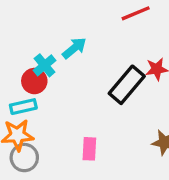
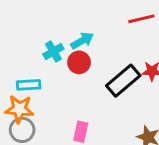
red circle: (34, 81) -> (79, 62), moved

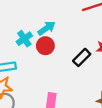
black rectangle: (123, 81) -> (82, 57), size x0.7

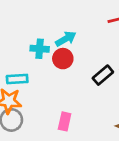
cyan cross: (24, 39) -> (40, 49), turned 35

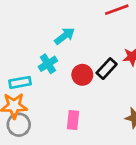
cyan cross: (40, 49) -> (48, 64), moved, turned -30
red circle: (63, 59) -> (82, 75), moved

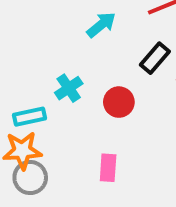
cyan arrow: (65, 36) -> (101, 25), moved
black rectangle: (107, 69) -> (155, 58), moved

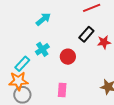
cyan arrow: (101, 25) -> (43, 19), moved
cyan rectangle: (30, 117) -> (22, 64), turned -35

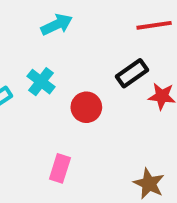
cyan cross: (42, 49) -> (41, 82), turned -32

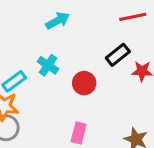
pink rectangle: (60, 168) -> (79, 133), moved

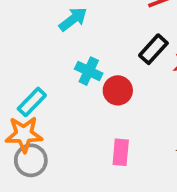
cyan cross: (48, 65) -> (89, 71), moved

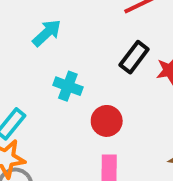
red circle: (118, 90) -> (107, 121), moved

